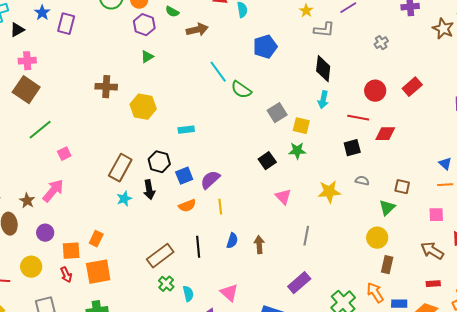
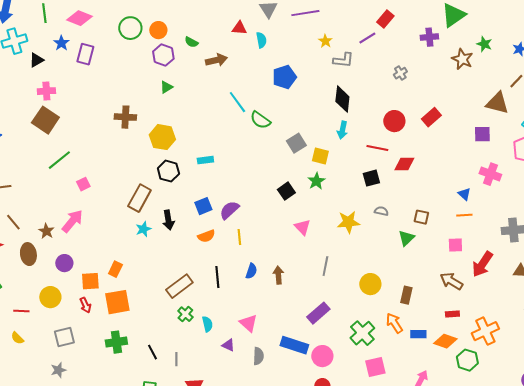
green star: (297, 151) -> (316, 181), turned -30
black hexagon: (159, 162) -> (168, 171), moved
yellow circle: (377, 238) -> (370, 284), moved

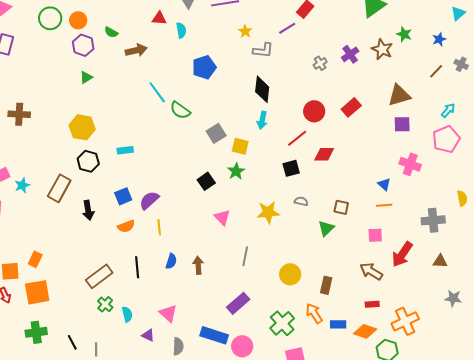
purple cross: (429, 37) -> (350, 54), moved, turned -30
brown triangle: (497, 103) -> (399, 95), moved, turned -30
brown cross: (125, 117) -> (19, 114), moved
red line: (377, 148) -> (297, 138), turned -50
cyan star: (143, 229) -> (22, 185), moved

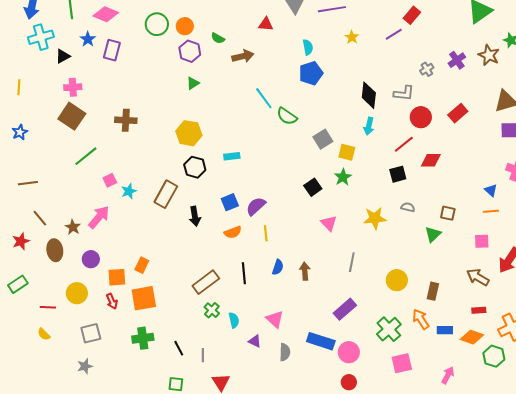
cyan semicircle: (181, 30) -> (308, 47), moved
gray L-shape: (263, 50) -> (404, 93), moved

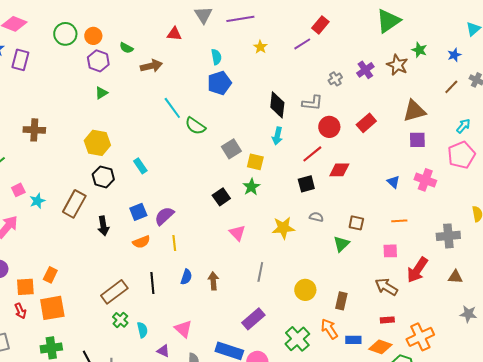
cyan rectangle: (232, 156) -> (140, 166), turned 63
blue triangle: (491, 190) -> (393, 182), moved

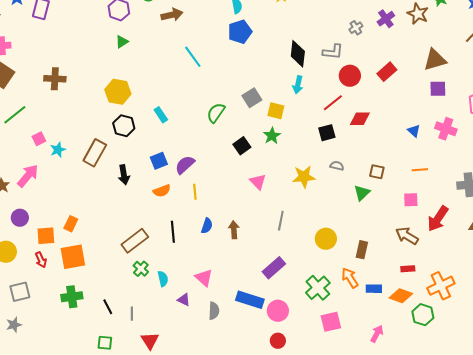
green semicircle: (195, 126) -> (216, 113), moved, turned 90

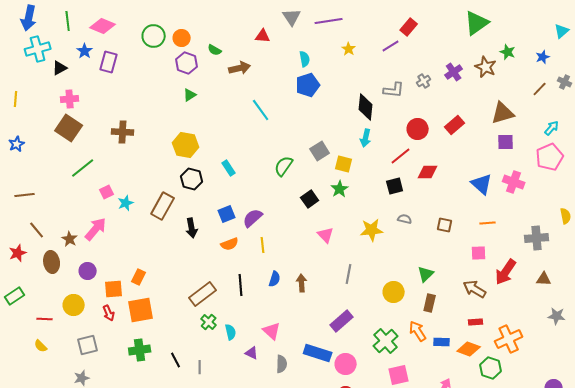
gray L-shape: (333, 52) -> (394, 90), moved
blue triangle: (414, 131) -> (482, 184), size x1.6
green triangle: (362, 193) -> (426, 274), moved

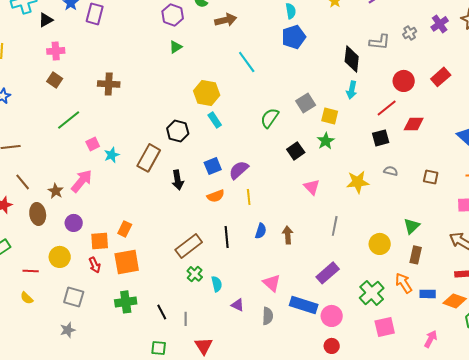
brown square: (69, 128) -> (55, 80), size x0.6
yellow hexagon: (186, 145) -> (207, 93), moved
pink triangle: (272, 331) -> (272, 283), moved
gray square: (88, 345) -> (74, 297), turned 30

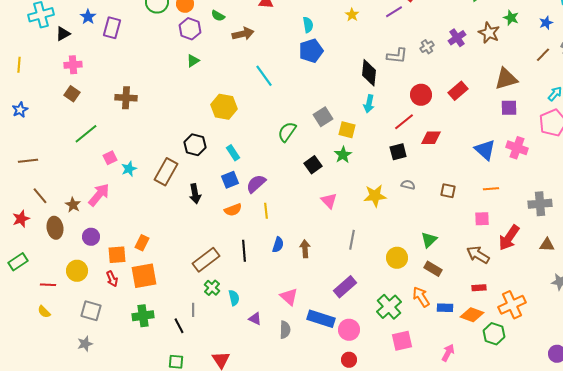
cyan rectangle: (215, 120) -> (233, 153), moved
brown rectangle: (416, 255) -> (433, 269), turned -72
gray line: (186, 319) -> (193, 310), moved

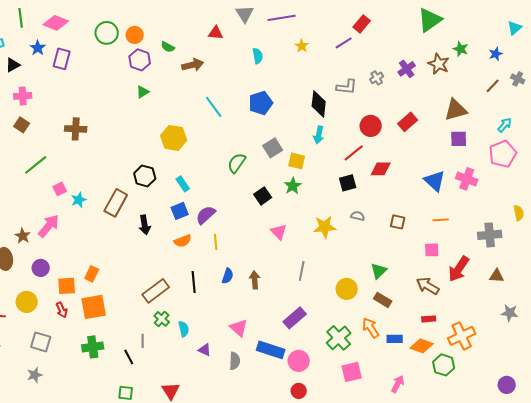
blue pentagon: (311, 51) -> (261, 103), moved

